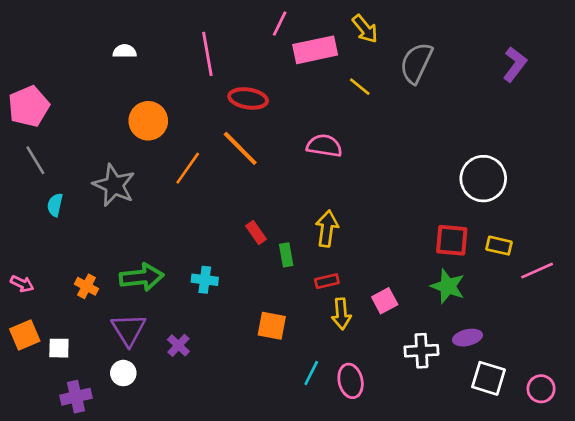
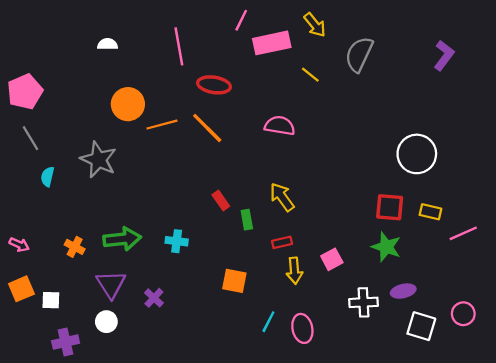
orange line: (188, 168) -> (162, 125), moved, turned 40
yellow arrow: (327, 229) -> (282, 197), turned -44
pink circle: (541, 389) -> (463, 314), moved

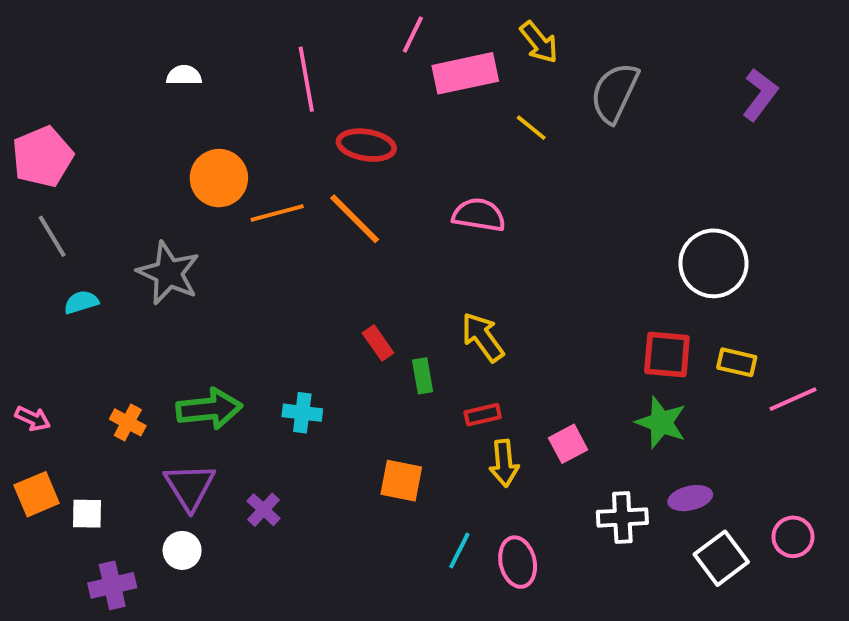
cyan semicircle: (47, 177) -> (81, 302), turned 60
white square: (421, 326) -> (721, 558), turned 36

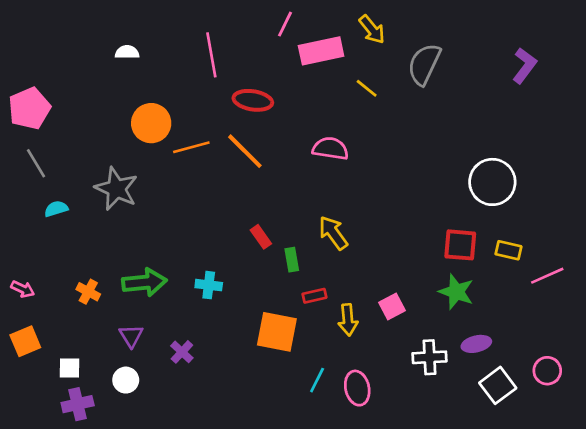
red rectangle: (483, 415) -> (314, 296), moved
orange square: (401, 481) -> (277, 332), size x1.4
purple triangle: (190, 486) -> (131, 336), size x0.7
white square: (87, 514) -> (70, 368), moved

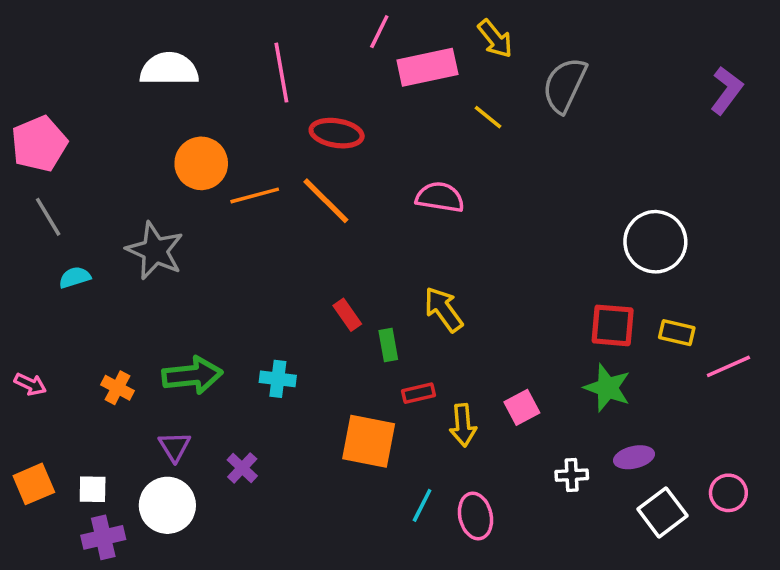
white semicircle: (127, 52) -> (169, 69), size x1.8
purple L-shape: (525, 66) -> (727, 90), moved
orange square: (25, 341) -> (34, 484), moved
white cross: (429, 357) -> (572, 475), size x0.7
white circle: (126, 380) -> (167, 505), size x1.6

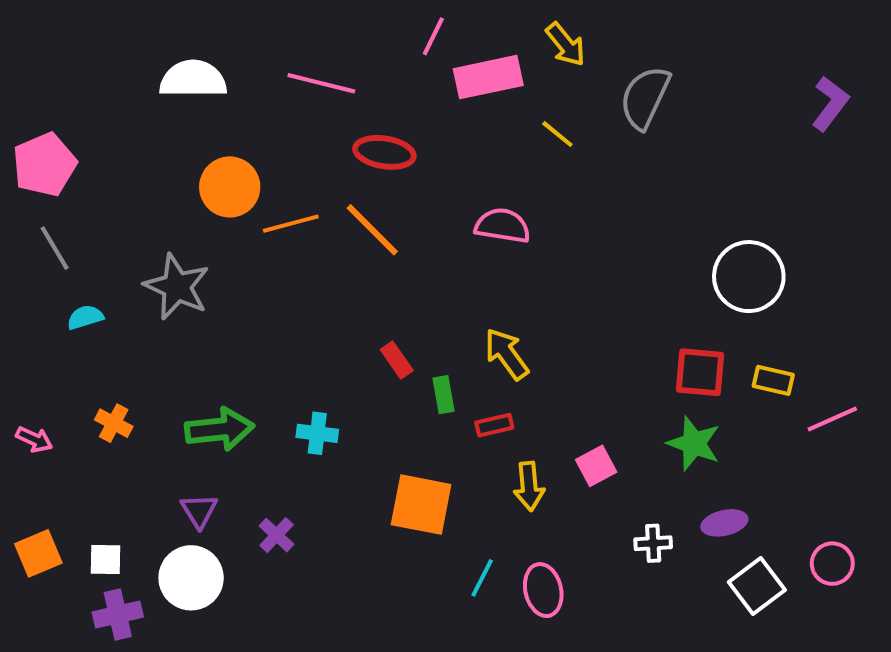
pink line: (281, 73) -> (321, 83), turned -66
orange cross: (118, 388) -> (114, 423), moved
red rectangle: (418, 393) -> (494, 425), moved

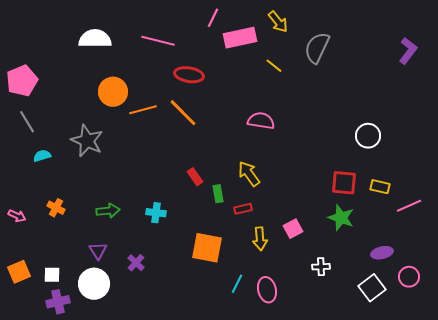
pink semicircle: (502, 226) -> (261, 121), moved
white circle: (749, 277) -> (368, 136), size x0.7
green arrow: (220, 429) -> (108, 211), size x0.7
purple ellipse: (724, 523) -> (382, 253), moved

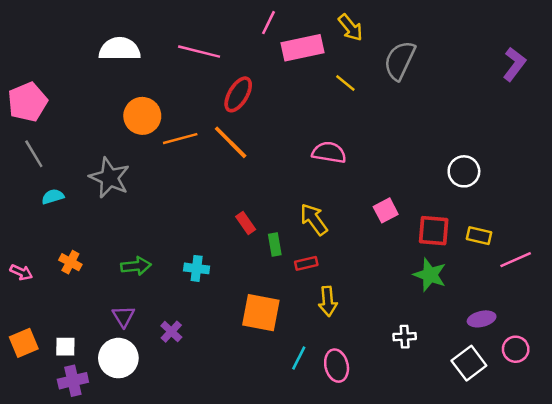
red ellipse: (189, 75) -> (238, 94), turned -68
pink square: (293, 229) -> (386, 210), moved

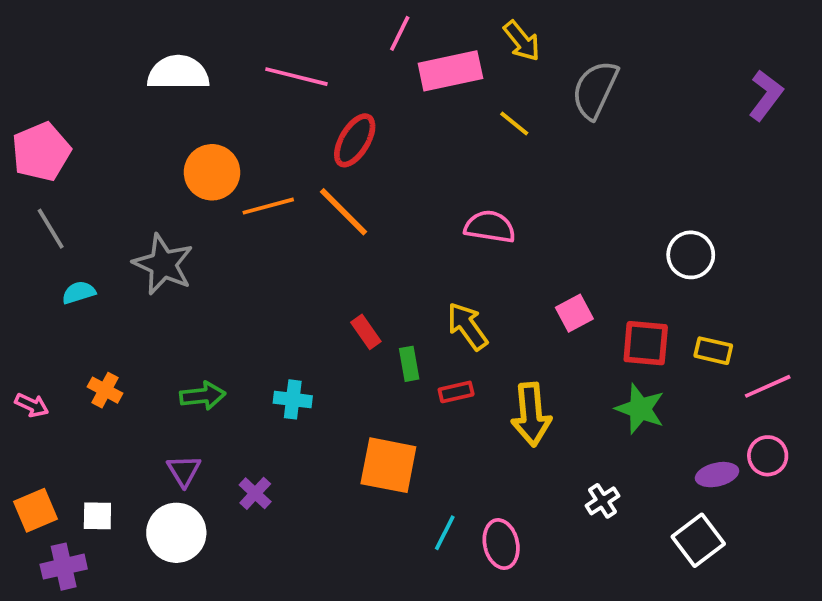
yellow arrow: (328, 301) -> (531, 414), moved, size x1.4
white cross: (405, 337) -> (602, 501), turned -30
pink circle: (516, 349) -> (768, 456), moved
purple cross: (73, 381) -> (64, 567), moved

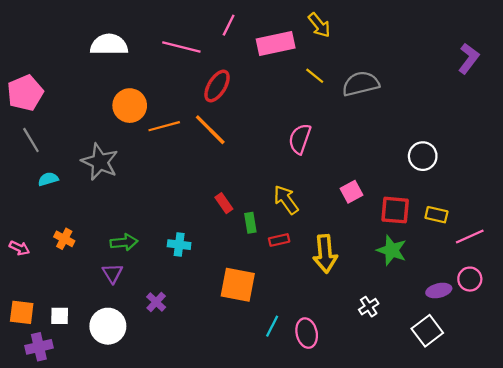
pink line: (400, 33) -> (229, 25), moved
gray semicircle: (595, 90) -> (361, 84), moved, turned 51
pink semicircle: (490, 227) -> (300, 139), turned -80
purple triangle: (184, 471) -> (112, 273), moved
orange square: (36, 510) -> (22, 312), turned 30

